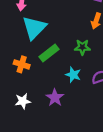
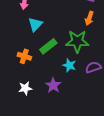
cyan triangle: (34, 28) -> (35, 24), size x0.7
green star: (82, 47) -> (77, 41), size x1.6

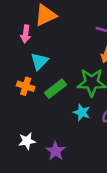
orange cross: (24, 56) -> (26, 86), moved
purple star: (53, 85) -> (56, 151), moved

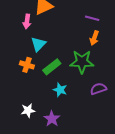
cyan star: (82, 112) -> (60, 90), moved

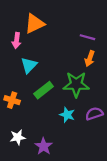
orange cross: (27, 65) -> (12, 100), moved
cyan star: (60, 90) -> (67, 115), moved

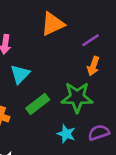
orange triangle: (35, 24) -> (53, 24), moved
purple line: (87, 37) -> (91, 40), turned -49

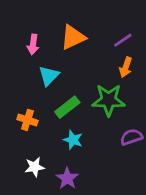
orange triangle: (53, 24) -> (73, 37), moved
cyan star: (66, 134) -> (73, 140), moved

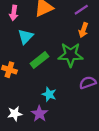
cyan star: (73, 140) -> (49, 94), moved
white star: (35, 167) -> (15, 114), moved

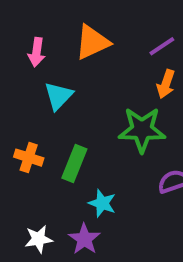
green rectangle: (39, 60) -> (74, 164), moved, turned -30

